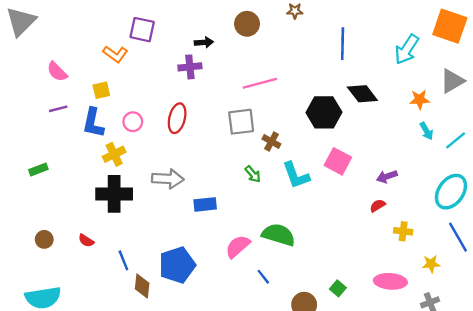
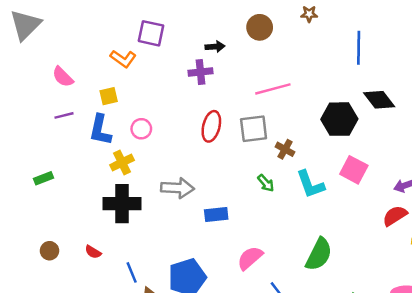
red ellipse: (177, 118) -> (211, 126), moved
red semicircle: (378, 206) -> (395, 216), size x1.5
green semicircle: (278, 235) -> (319, 254), moved, turned 100

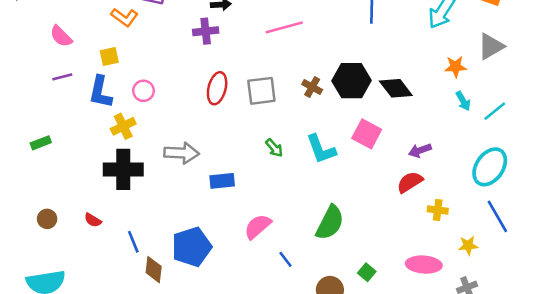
pink line: (273, 89) -> (284, 27), moved
black diamond: (379, 100) -> (396, 88), moved
brown cross: (285, 149) -> (312, 87), moved

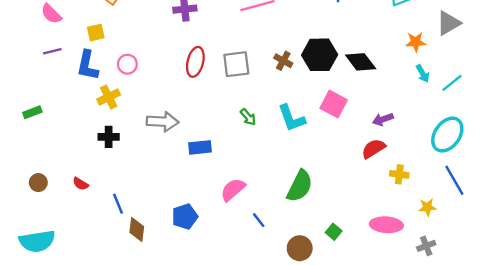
black cross: (123, 169) -> (109, 137), size x0.6
blue pentagon: (192, 247) -> (185, 217), moved, size x0.7

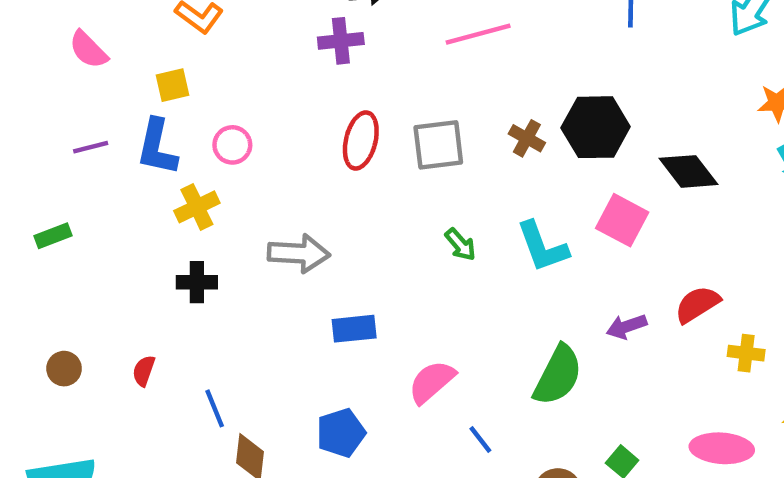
purple line: (52, 51) -> (91, 147), moved
black diamond: (361, 62) -> (689, 171), moved
purple arrow: (383, 119) -> (627, 326), moved
blue rectangle: (200, 147) -> (354, 329), moved
red semicircle: (80, 184) -> (144, 371), turned 77

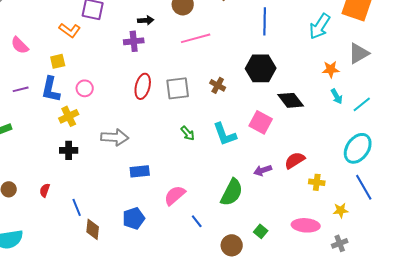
black hexagon: (596, 127) -> (261, 68), moved

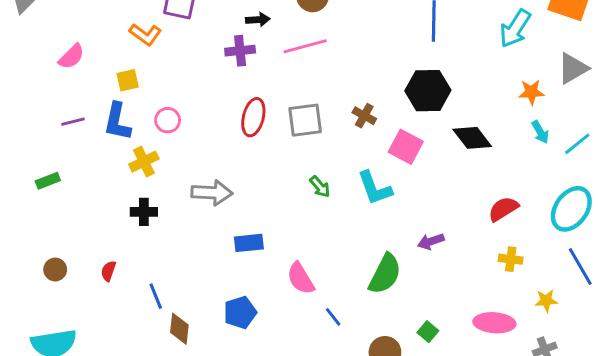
pink line: (196, 38) -> (305, 46), moved
pink semicircle: (20, 45) -> (71, 57), turned -90
pink square: (261, 122) -> (406, 147), moved
red semicircle: (295, 160) -> (503, 209), moved
pink semicircle: (175, 195) -> (301, 278), turned -80

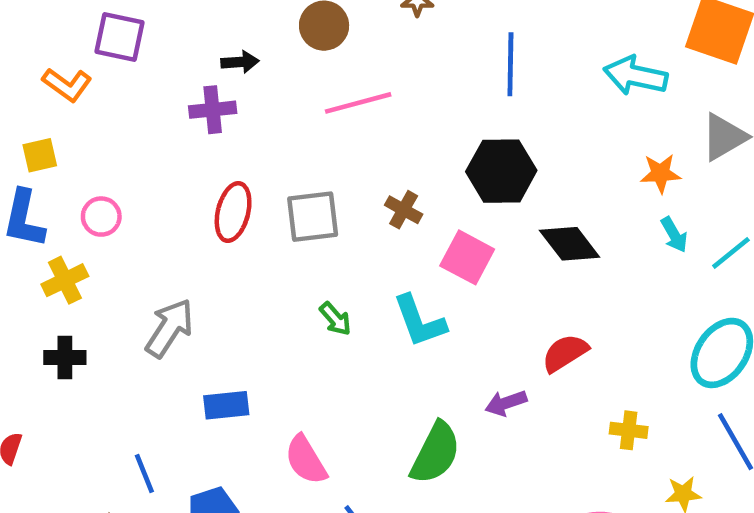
cyan arrow: (515, 28) -> (635, 76), turned 69
pink line: (305, 46) -> (358, 103), moved
gray arrow: (212, 193) -> (169, 328), turned -60
red semicircle: (503, 209) -> (565, 353), moved
blue line: (156, 296) -> (144, 473), moved

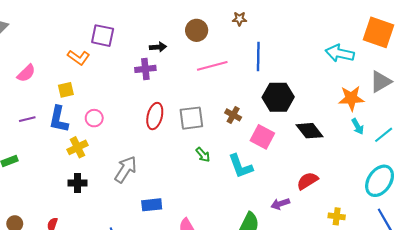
blue line: (510, 64) -> (258, 56), moved
orange star: (660, 173) -> (351, 98), size x1.4
green arrow: (335, 319) -> (203, 155), moved

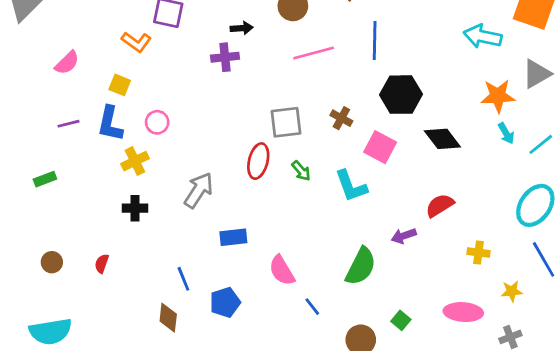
yellow square: (66, 90) -> (120, 85), turned 35
red ellipse: (155, 116) -> (258, 161), moved

